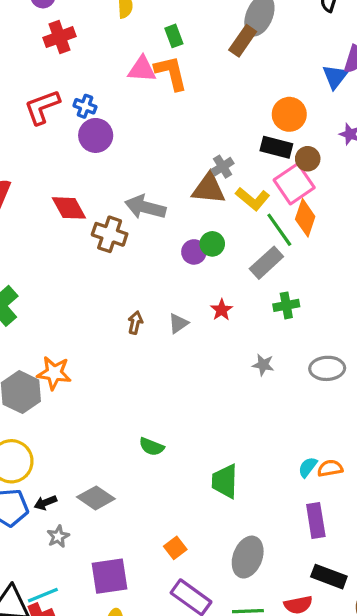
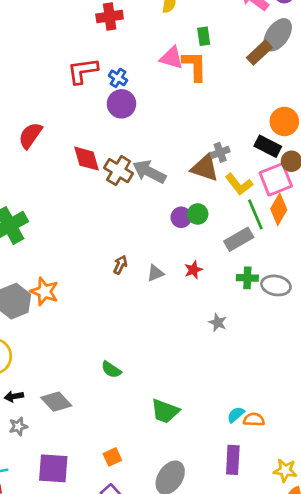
brown cross: (110, 234) -> (119, 171), moved
gray ellipse: (327, 368) -> (276, 285), moved
green trapezoid: (225, 481) -> (165, 411), turned -84

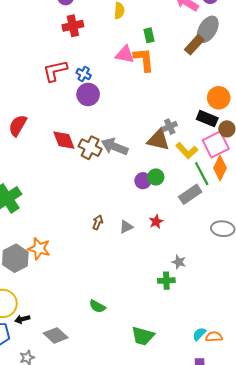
green cross: (247, 278) -> (166, 281), moved
black arrow: (14, 396) -> (22, 319), moved

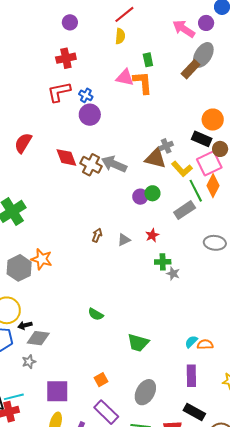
red cross: (73, 26) -> (66, 58), moved
green cross: (166, 281) -> (163, 262), moved
gray diamond: (56, 335) -> (38, 338), moved, turned -35

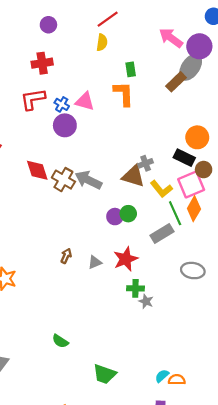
purple circle: (206, 23) -> (199, 46), moved, size x1.5
pink triangle: (125, 78) -> (85, 101), moved
red star: (152, 235) -> (126, 259), size x1.6

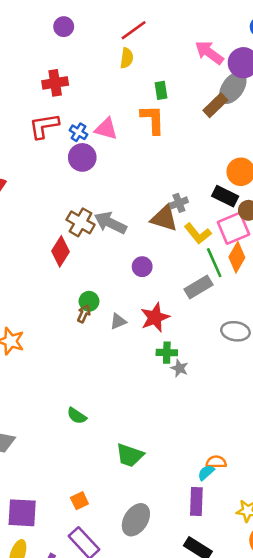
purple circle: (48, 25) -> (64, 27), moved
red diamond: (37, 170) -> (60, 251), moved, turned 50
green circle: (128, 214) -> (89, 301), moved
cyan semicircle: (162, 376) -> (206, 473), moved

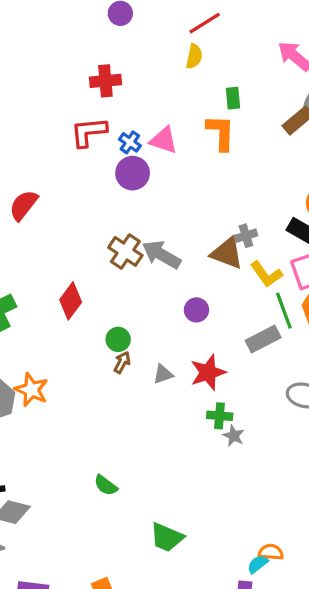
red diamond: (60, 251) -> (71, 301), moved
green circle: (89, 301) -> (118, 339), moved

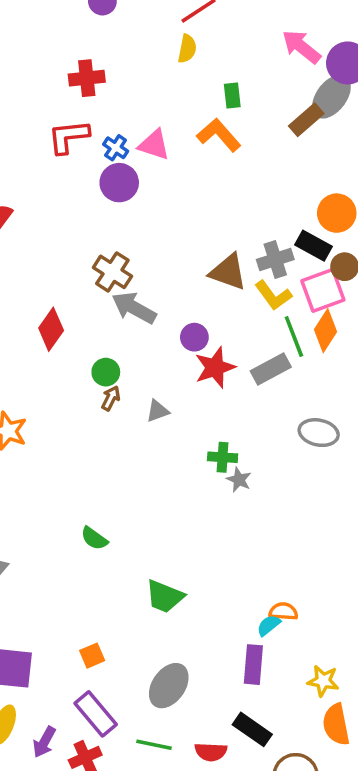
orange L-shape: (221, 133) -> (219, 135), turned -42
gray cross: (246, 236) -> (275, 259), moved, size x1.4
gray arrow: (161, 255) -> (134, 308), moved
red star: (208, 372) -> (215, 368), moved

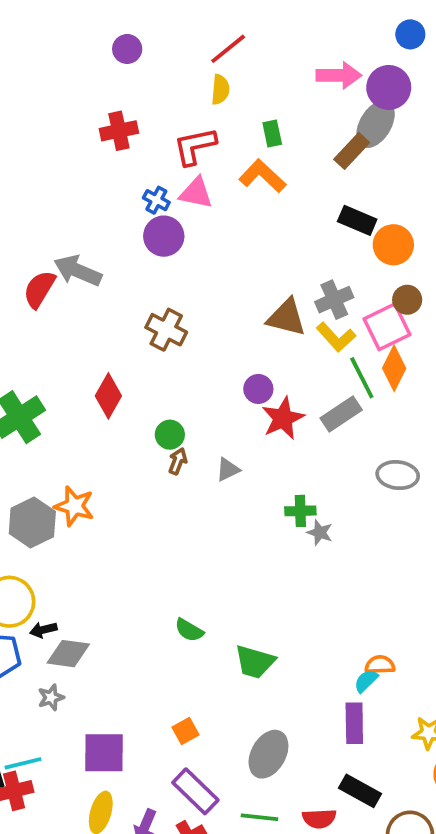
pink arrow: (301, 47) -> (339, 75), turned 147
red L-shape: (69, 137) -> (195, 146), moved
black rectangle: (314, 246) -> (357, 220), moved
gray arrow: (134, 308) -> (78, 271), moved
green semicircle: (94, 538) -> (189, 630), moved

